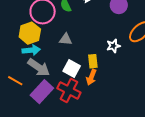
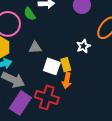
white square: (72, 69) -> (52, 66), moved

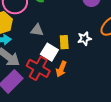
yellow rectangle: (66, 65) -> (64, 42), moved
red cross: (47, 97) -> (38, 68), moved

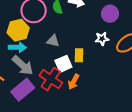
white star: (84, 39) -> (102, 39), moved
white square: (49, 52) -> (63, 64), turned 30

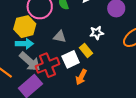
white star: (102, 39) -> (97, 33), moved
yellow rectangle: (79, 55) -> (86, 50), turned -40
red cross: (51, 79) -> (48, 65), moved, turned 35

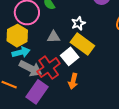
white star: (97, 33) -> (78, 23), moved
yellow rectangle: (86, 50) -> (82, 44), size x1.6
orange arrow: (81, 77) -> (73, 81), moved

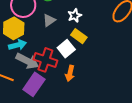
gray triangle: (54, 37) -> (49, 20), moved, turned -32
yellow rectangle: (82, 44) -> (79, 36), size x0.7
red cross: (49, 68) -> (45, 60), turned -35

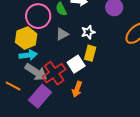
yellow rectangle: (79, 36) -> (90, 53), turned 63
red cross: (45, 60) -> (54, 73), turned 30

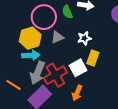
white star: (88, 32) -> (84, 38), moved
gray triangle: (62, 34) -> (57, 37), moved
gray arrow: (36, 72) -> (38, 73), turned 75

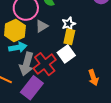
yellow rectangle: (93, 58) -> (69, 37), moved
orange arrow: (77, 93) -> (93, 78), moved, turned -35

